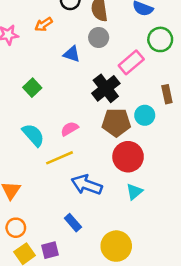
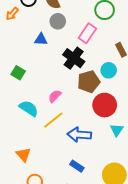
orange arrow: (44, 24) -> (12, 14), moved

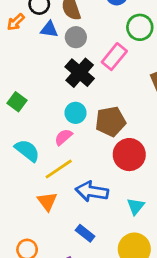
blue triangle: (41, 39) -> (49, 29), moved
black cross: (74, 58) -> (80, 73), moved
cyan circle: (109, 70) -> (76, 113), moved
cyan triangle: (117, 130) -> (136, 206), moved
orange triangle: (23, 155) -> (47, 201), moved

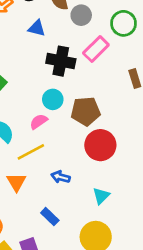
blue triangle: (49, 29) -> (37, 28), moved
gray circle: (76, 37) -> (81, 15), moved
black cross: (80, 73) -> (61, 61), turned -36
blue arrow: (92, 191) -> (61, 177), size x0.6

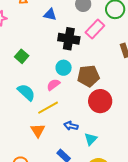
cyan triangle: (101, 196) -> (91, 139), moved

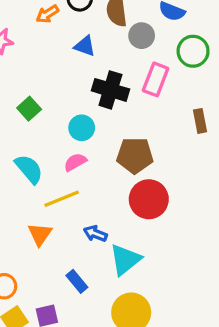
pink rectangle: (95, 29) -> (156, 79), turned -30
cyan circle: (64, 68) -> (82, 128), moved
cyan triangle: (91, 139) -> (125, 260), size x1.5

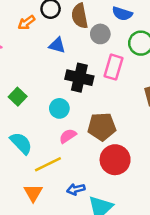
pink semicircle: (75, 162) -> (68, 136), moved
blue arrow: (95, 234) -> (76, 189), turned -30

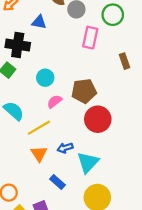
black cross: (79, 78) -> (18, 45), moved
orange triangle: (33, 193) -> (39, 154), moved

